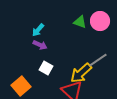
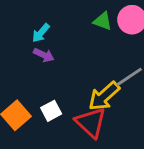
white square: (46, 68) -> (51, 111), moved, turned 32

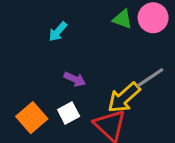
purple arrow: (44, 55) -> (75, 79), moved

